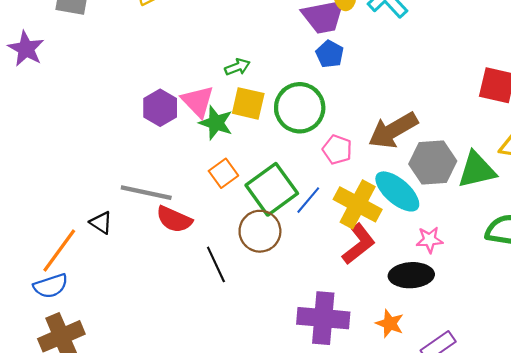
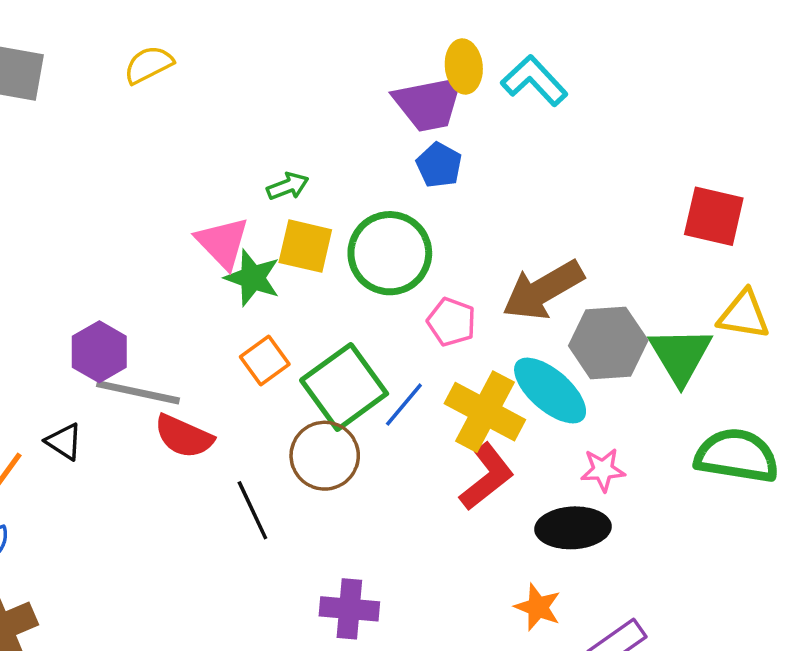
purple hexagon: (160, 108) -> (99, 352), moved
green triangle: (477, 170) -> (680, 355), turned -48
purple cross: (323, 318) -> (349, 609), moved, size x0.7

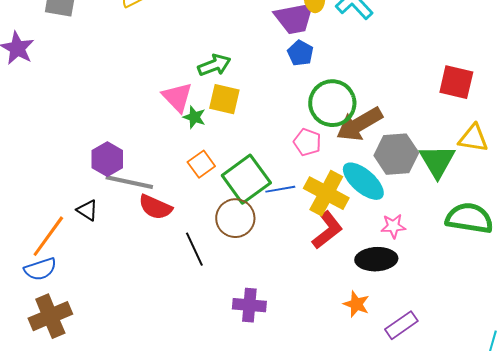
green arrow: (288, 186) -> (214, 65), size x1.4
green circle: (390, 253) -> (332, 103), moved
green star: (252, 278) -> (194, 117), size x0.7
blue line: (404, 405) -> (280, 189), turned 40

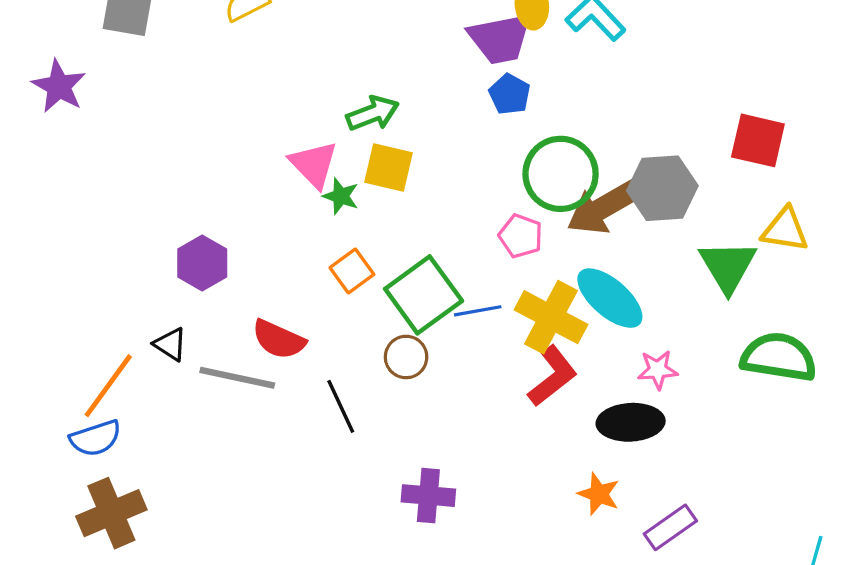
gray hexagon: (396, 154) -> (662, 188), moved
gray line: (129, 182) -> (237, 378), moved
brown circle: (235, 218) -> (406, 357), size x0.7

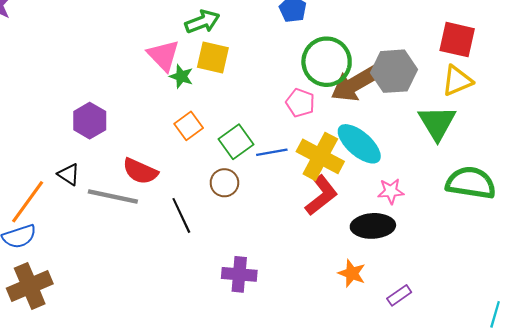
yellow triangle: (785, 230) -> (457, 81), moved, turned -32
green square: (424, 295) -> (236, 142), size x0.7
purple rectangle: (670, 527) -> (399, 295), size x0.7

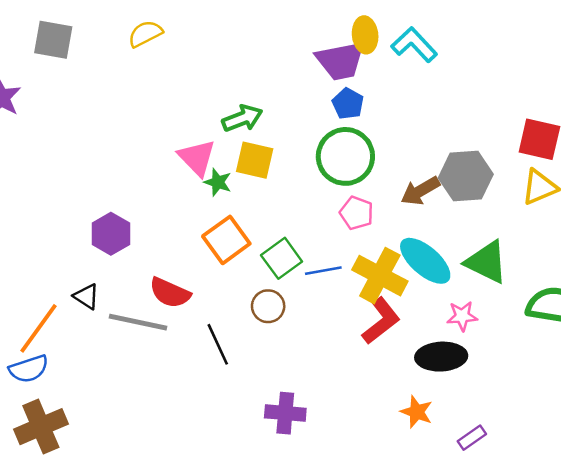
green circle: (327, 62) -> (345, 156), moved
brown arrow: (355, 84) -> (420, 191), size x0.7
green triangle: (437, 123) -> (487, 262), moved, turned -33
orange square: (189, 126) -> (226, 240), size x1.4

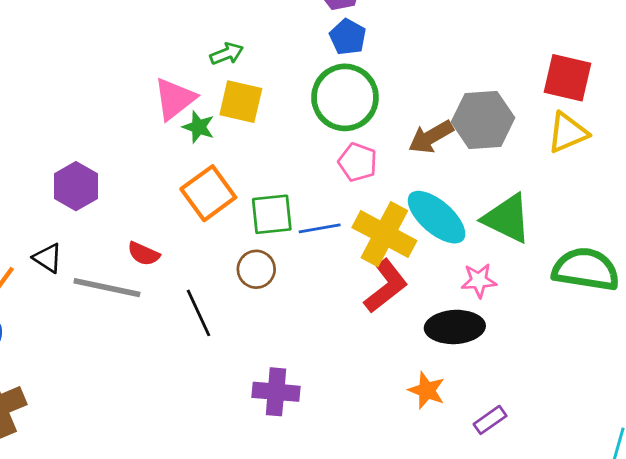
green arrow: (242, 118) -> (227, 54), size x0.7
pink triangle: (197, 158) -> (175, 99), turned 36
green square: (282, 258) -> (272, 214), turned 30
red semicircle: (170, 293) -> (144, 254), size x0.7

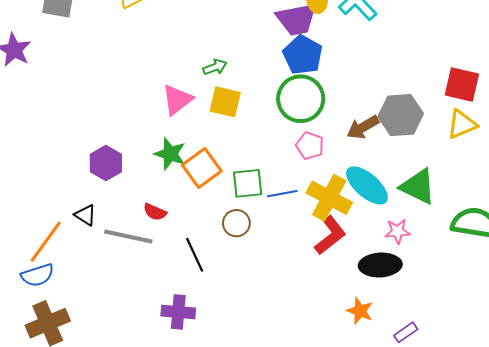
blue pentagon: (348, 37) -> (303, 55), size x1.5
green star: (199, 127) -> (170, 154), moved, size x1.4
purple cross: (276, 392) -> (178, 312), moved

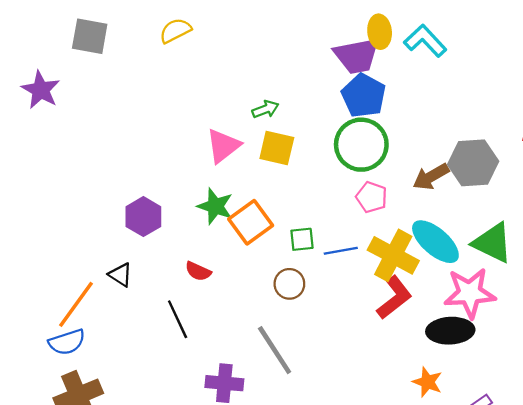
green square: (248, 183) -> (302, 239), size x0.7
pink star: (398, 231) -> (470, 293), size x1.8
gray line: (128, 236) -> (275, 350), moved, turned 45
black line: (195, 255) -> (178, 319), moved

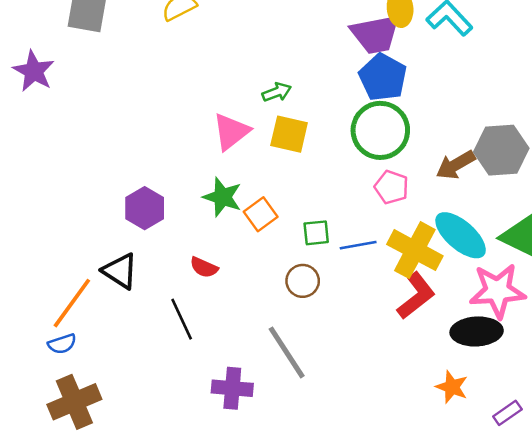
orange square: (251, 222) -> (261, 214), size x0.7
black triangle: (121, 275) -> (120, 271), size x1.4
blue semicircle: (67, 342) -> (62, 344), size x0.7

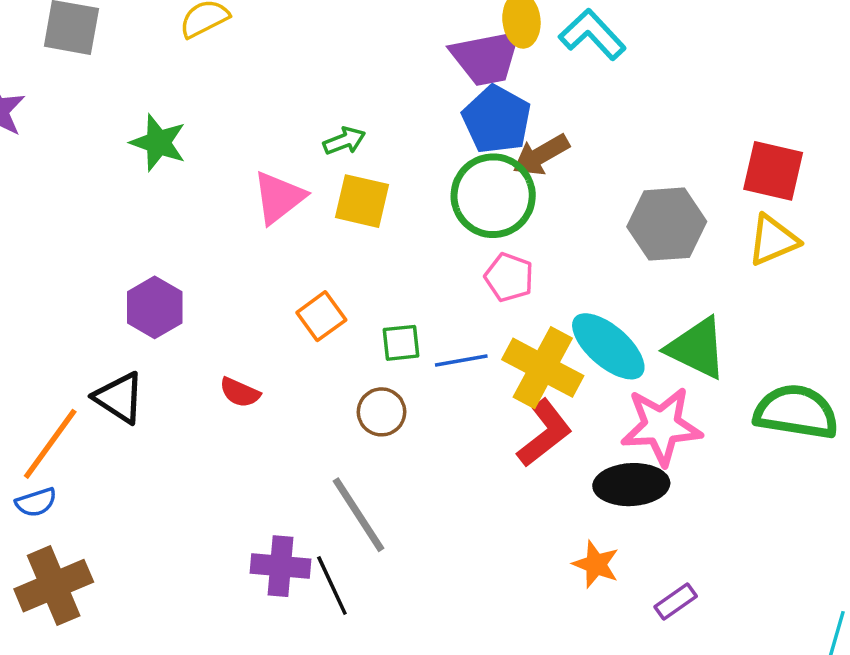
brown arrow: (456, 165) -> (541, 155), moved
green star: (222, 197) -> (158, 143), moved
black line: (182, 319) -> (332, 586), moved

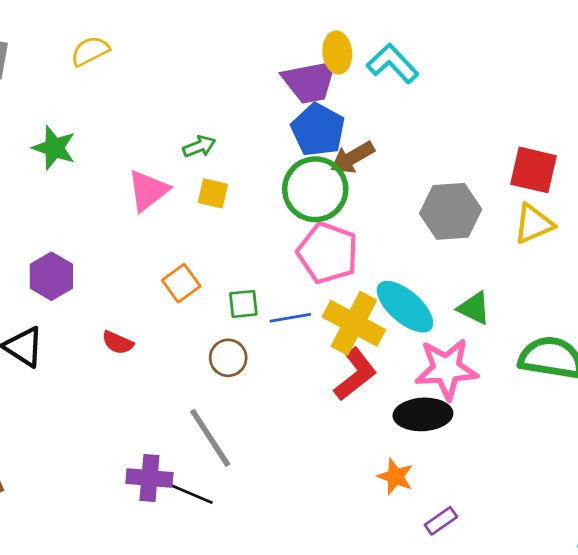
yellow square: (362, 201) -> (213, 193), size x0.7
pink pentagon: (509, 277) -> (328, 253), size x1.6
green triangle: (697, 348) -> (474, 308), size x0.7
black line: (332, 586) -> (189, 493), turned -42
purple rectangle: (676, 601) -> (441, 521), moved

